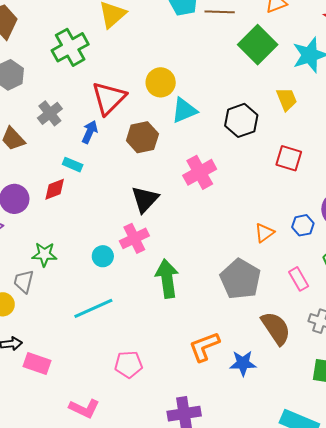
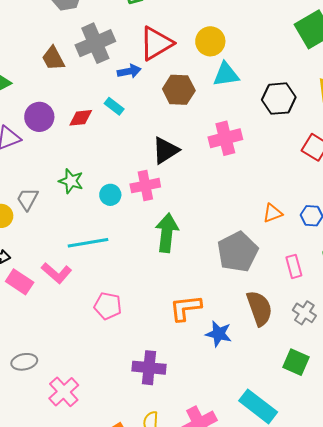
gray cross: (50, 113) -> (95, 43), size x1.5
blue arrow: (90, 132) -> (129, 71), turned 40
cyan rectangle: (73, 165) -> (114, 106), moved
green star: (44, 254) -> (71, 181), moved
pink L-shape: (84, 408) -> (57, 273), moved

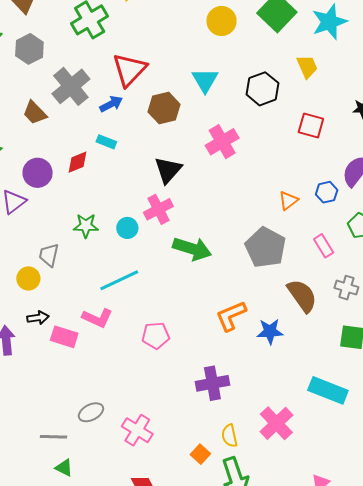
yellow circle: (210, 41) -> (222, 21), moved
cyan triangle: (226, 74) -> (205, 80), turned -36
green arrow: (167, 233) -> (192, 249), turned 117

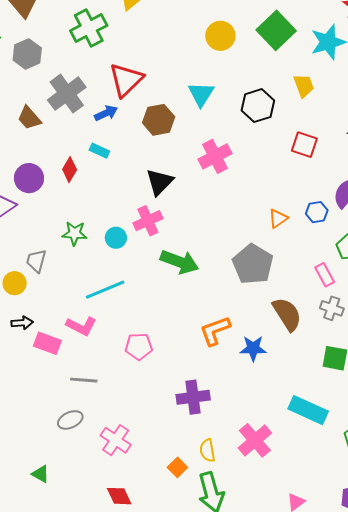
red diamond: (78, 162) -> (70, 170), turned -40
pink rectangle: (324, 246) -> (325, 275), moved
gray line: (53, 437) -> (84, 380), moved

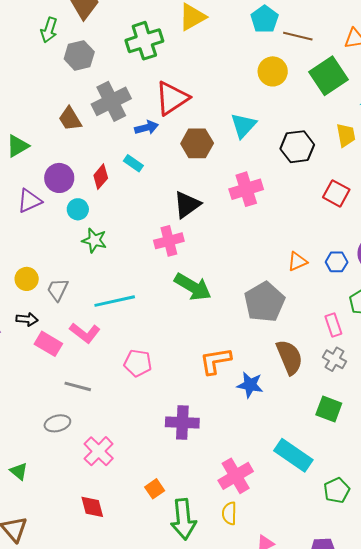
cyan circle: (116, 238) -> (78, 209), moved
gray trapezoid: (36, 261) -> (58, 290), moved
yellow semicircle: (207, 450) -> (229, 513), moved

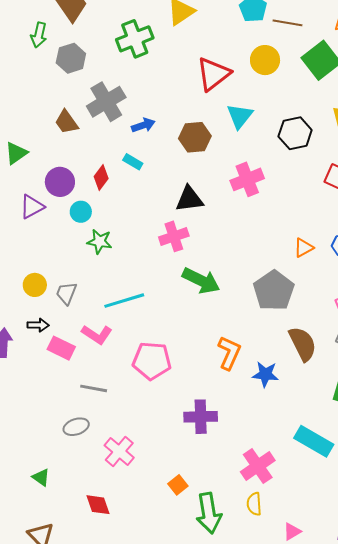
red triangle: (172, 98) -> (213, 74), moved
black triangle: (187, 205) -> (189, 199), turned 32
orange L-shape: (216, 361) -> (229, 353), turned 128
pink pentagon: (138, 363) -> (152, 361), size x1.4
red diamond: (92, 507) -> (98, 505), moved

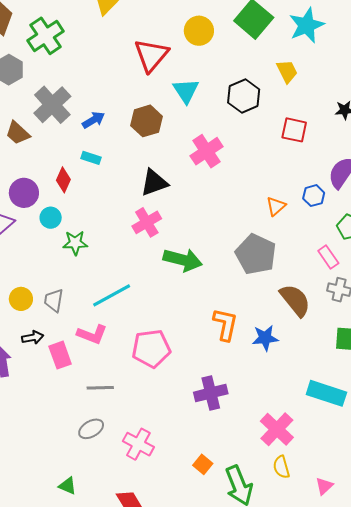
green cross: (135, 39) -> (46, 36), moved
pink rectangle: (61, 348) -> (60, 355), turned 56

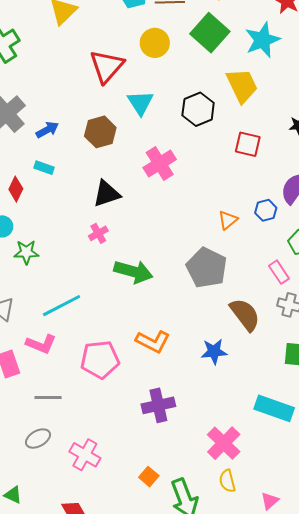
yellow trapezoid: (287, 71) -> (242, 85), size x1.5
pink cross: (147, 222) -> (98, 233), size x0.7
orange L-shape: (225, 325) -> (153, 341), moved, turned 104

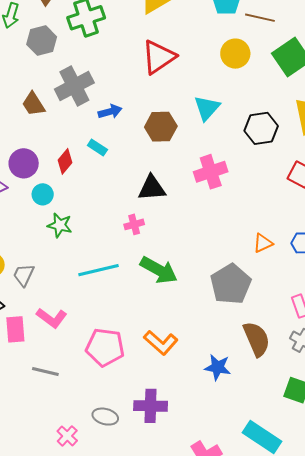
red triangle: (107, 66) -> (159, 57), moved
cyan line: (62, 306) -> (99, 270), moved
gray ellipse: (38, 439) -> (105, 417), moved, turned 30
pink cross: (85, 455) -> (67, 436), size x0.7

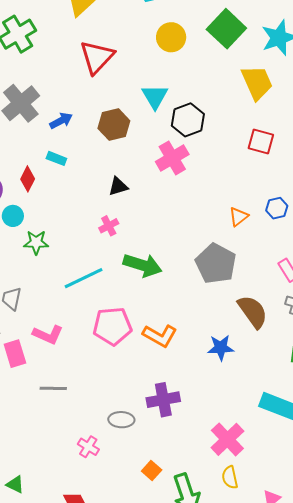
black hexagon: (261, 128) -> (188, 120), moved
black triangle: (152, 188) -> (118, 186), size x0.7
pink pentagon: (105, 347) -> (112, 326), moved

